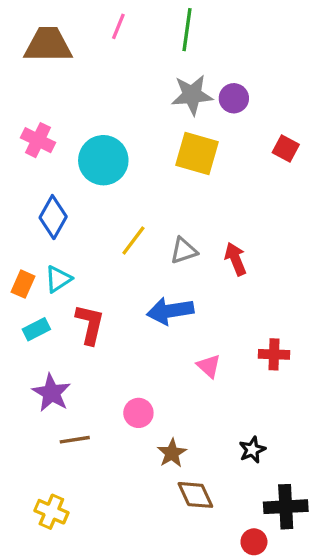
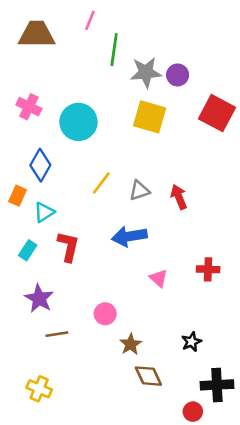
green line: (187, 30) -> (114, 50), moved
red square: (286, 148) -> (217, 113), size x1.8
orange rectangle: (23, 284) -> (18, 196), moved
cyan rectangle: (36, 329) -> (28, 250), turned -30

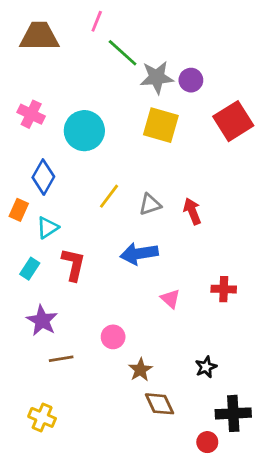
green line: (114, 50) -> (123, 53), turned -56
red square: (217, 113) -> (233, 121), turned 30

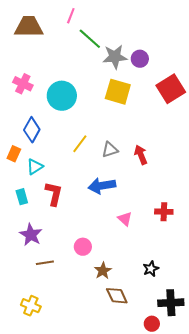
cyan rectangle: (30, 269) -> (22, 197), turned -49

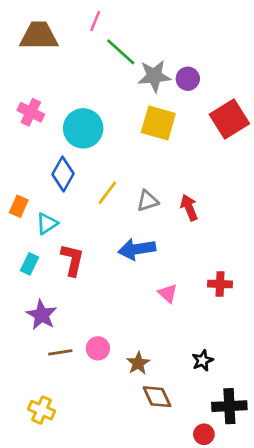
blue diamond: (32, 130) -> (63, 174), moved
cyan rectangle: (22, 197) -> (29, 264), turned 42
pink circle: (83, 247) -> (98, 348), moved

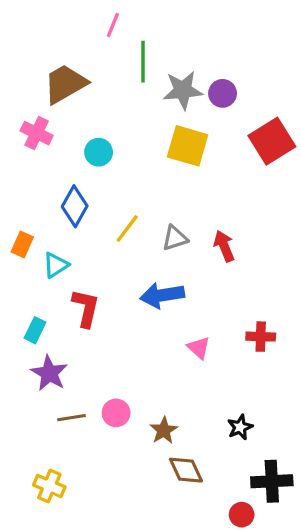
brown trapezoid: (39, 36) -> (65, 84), moved, turned -30
green line: (121, 52) -> (143, 62), turned 48
cyan circle: (83, 128) -> (99, 152), size x0.6
cyan rectangle: (29, 264) -> (35, 330), moved

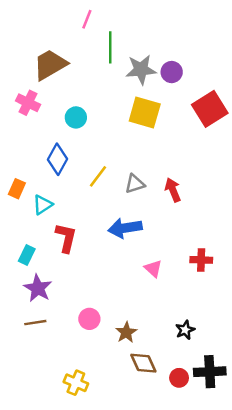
brown line: (72, 418) -> (35, 323), moved
yellow cross: (49, 486) -> (76, 383), moved
red circle: (242, 515) -> (179, 378), moved

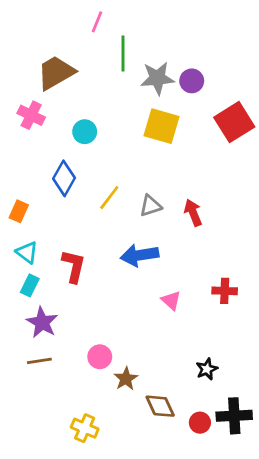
cyan triangle: (43, 205) -> (27, 252), moved, turned -50
brown star: (126, 332) -> (126, 379), moved

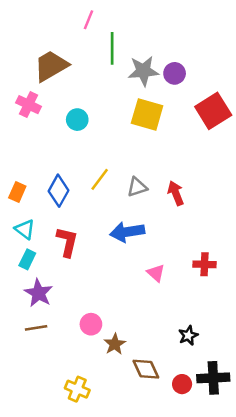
blue diamond: (64, 178) -> (59, 191), moved

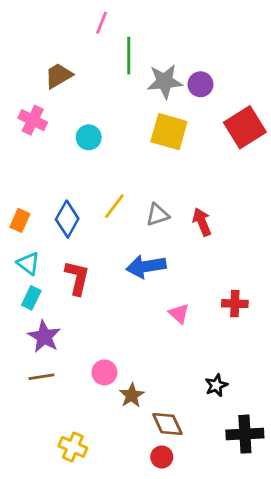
brown trapezoid: (51, 66) -> (59, 76), size x0.7
red circle: (182, 384) -> (162, 457), moved
yellow cross: (77, 389) -> (73, 447), moved

